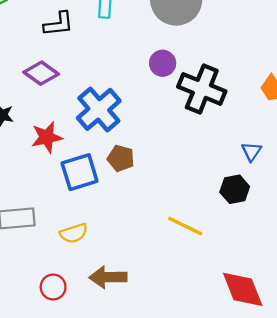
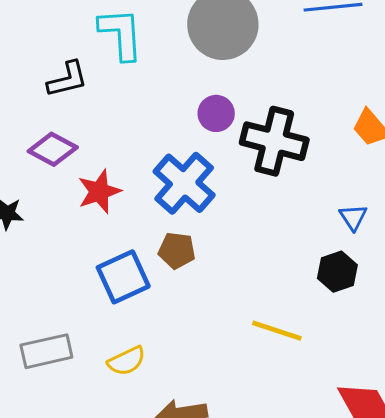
blue cross: (99, 109) -> (184, 183), moved
red star: (47, 137) -> (99, 192), moved

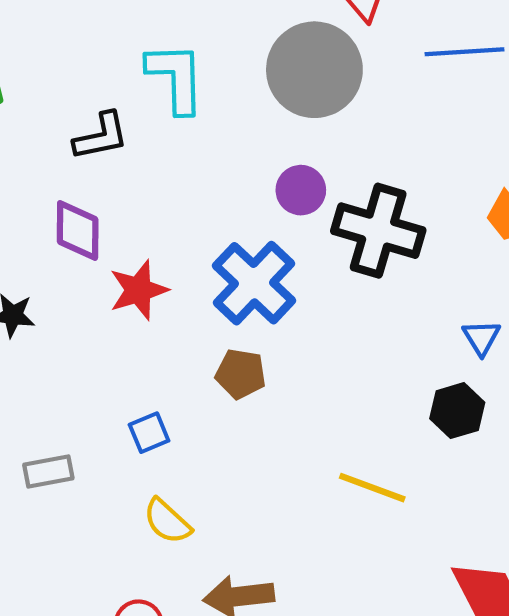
purple diamond: (53, 149) -> (78, 230), turned 60
blue square: (123, 277) -> (149, 433), moved, size x0.6
gray rectangle: (46, 351) -> (48, 471), moved, size x0.7
yellow semicircle: (127, 361) -> (167, 521), turned 66

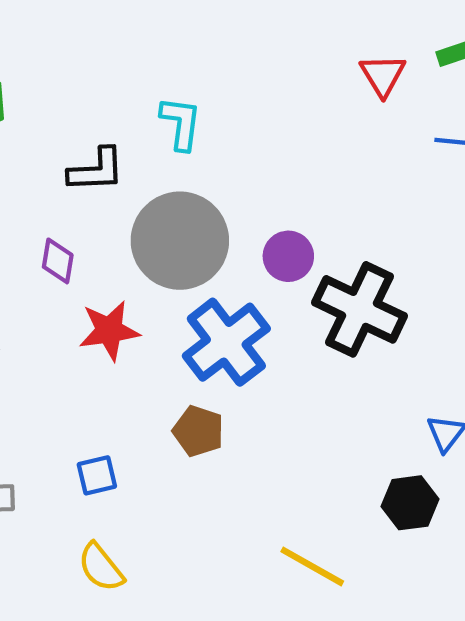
gray circle: (314, 70) -> (180, 241), moved
cyan L-shape: (176, 78) -> (181, 123), size x0.7
purple diamond: (78, 230) -> (58, 261), size x0.7

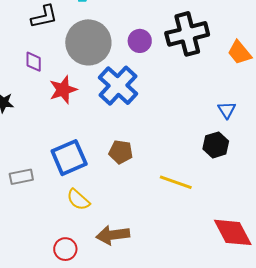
black cross: (360, 309) -> (187, 34), moved, turned -30
brown pentagon: (198, 431) -> (121, 152), moved
blue square: (97, 475) -> (69, 158), size x1.8

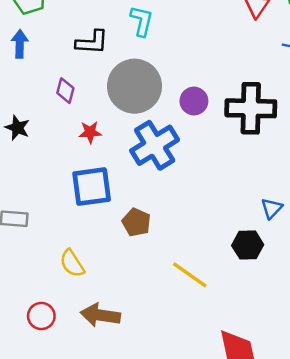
red star: (63, 90) -> (90, 132), size x0.7
blue square: (69, 158) -> (92, 187), moved

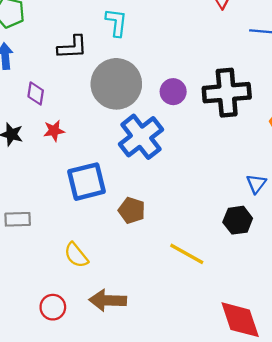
purple diamond: (65, 91) -> (36, 93), moved
red star: (90, 132) -> (54, 131), moved

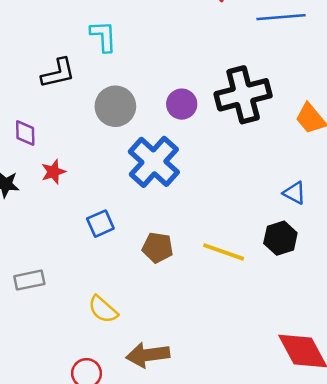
gray circle: (116, 84) -> (115, 106), size x0.7
blue square: (87, 182) -> (100, 224), size x0.6
blue triangle: (256, 184) -> (294, 193), turned -30
yellow line: (187, 254) -> (224, 252), moved

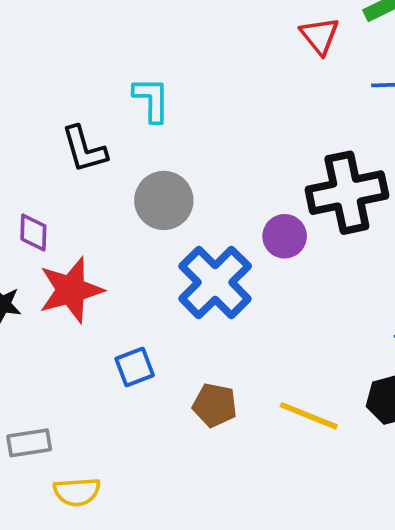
black L-shape: (58, 73) -> (84, 149), turned 84
purple circle: (182, 104) -> (285, 236), moved
red star: (53, 172) -> (71, 290), size x1.8
yellow semicircle: (103, 309) -> (77, 492), moved, turned -48

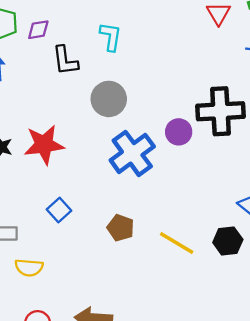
purple diamond: (33, 233) -> (38, 30), moved, turned 70
blue square: (135, 367) -> (59, 210), moved, turned -30

